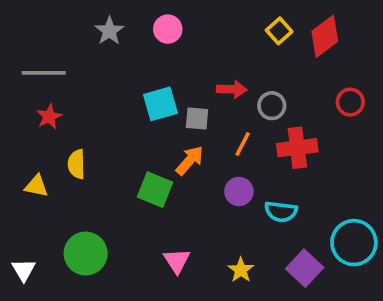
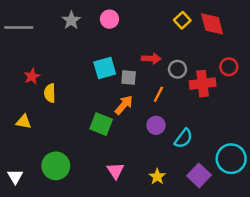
red diamond: (325, 36) -> (212, 24), turned -68
gray line: (44, 73) -> (19, 27), moved
red cross: (297, 148) -> (203, 84), moved
yellow semicircle: (77, 164) -> (50, 93), moved
cyan semicircle: (281, 212) -> (183, 138), turned -60

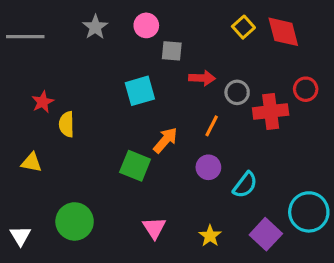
gray square: (129, 78) -> (172, 51), moved

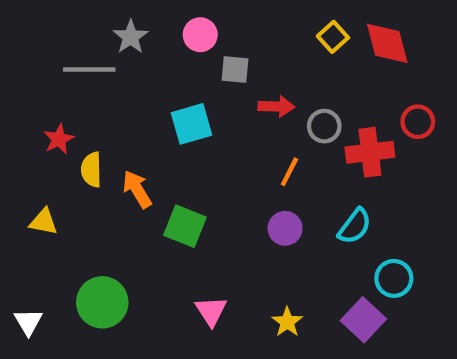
gray line: (25, 37) -> (89, 70), moved
orange arrow: (165, 140) -> (137, 189), moved, turned -72
cyan semicircle: (245, 185) -> (355, 226), moved
cyan circle: (309, 212) -> (394, 278), moved, size x0.7

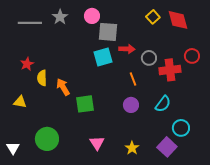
gray line: (89, 70) -> (30, 23), moved
gray square: (235, 70) -> (108, 32), size x1.5
cyan square: (191, 124) -> (103, 57), moved
orange line: (289, 172) -> (133, 79), turned -48
green square: (185, 226) -> (85, 104), turned -30

